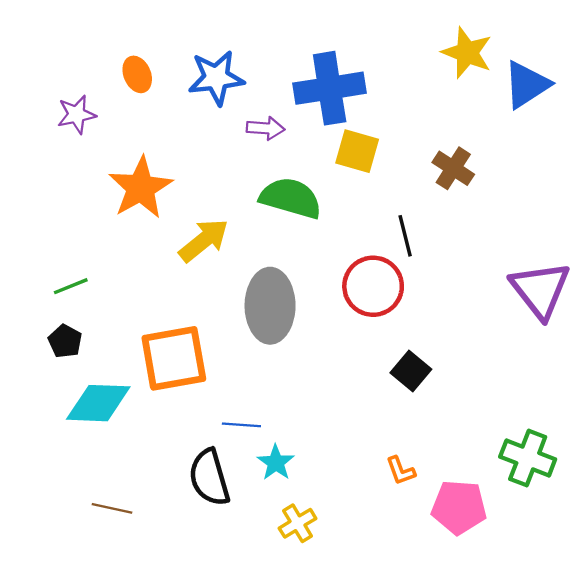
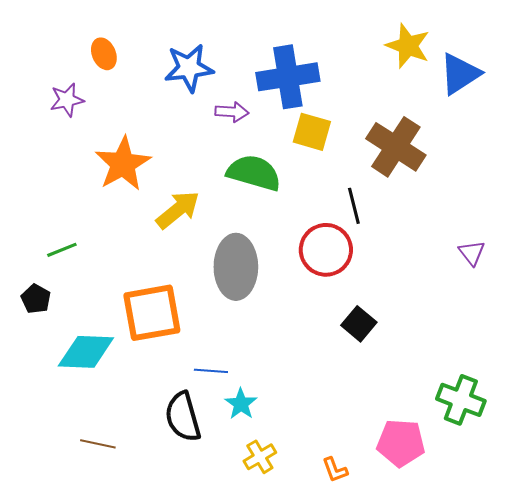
orange ellipse: (137, 74) -> (104, 54), moved
brown cross: (453, 168) -> (396, 147), size x1.6
purple triangle: (540, 290) -> (472, 253), size x0.5
black pentagon: (65, 341) -> (36, 299), moved
orange L-shape: (401, 471) -> (335, 470), moved

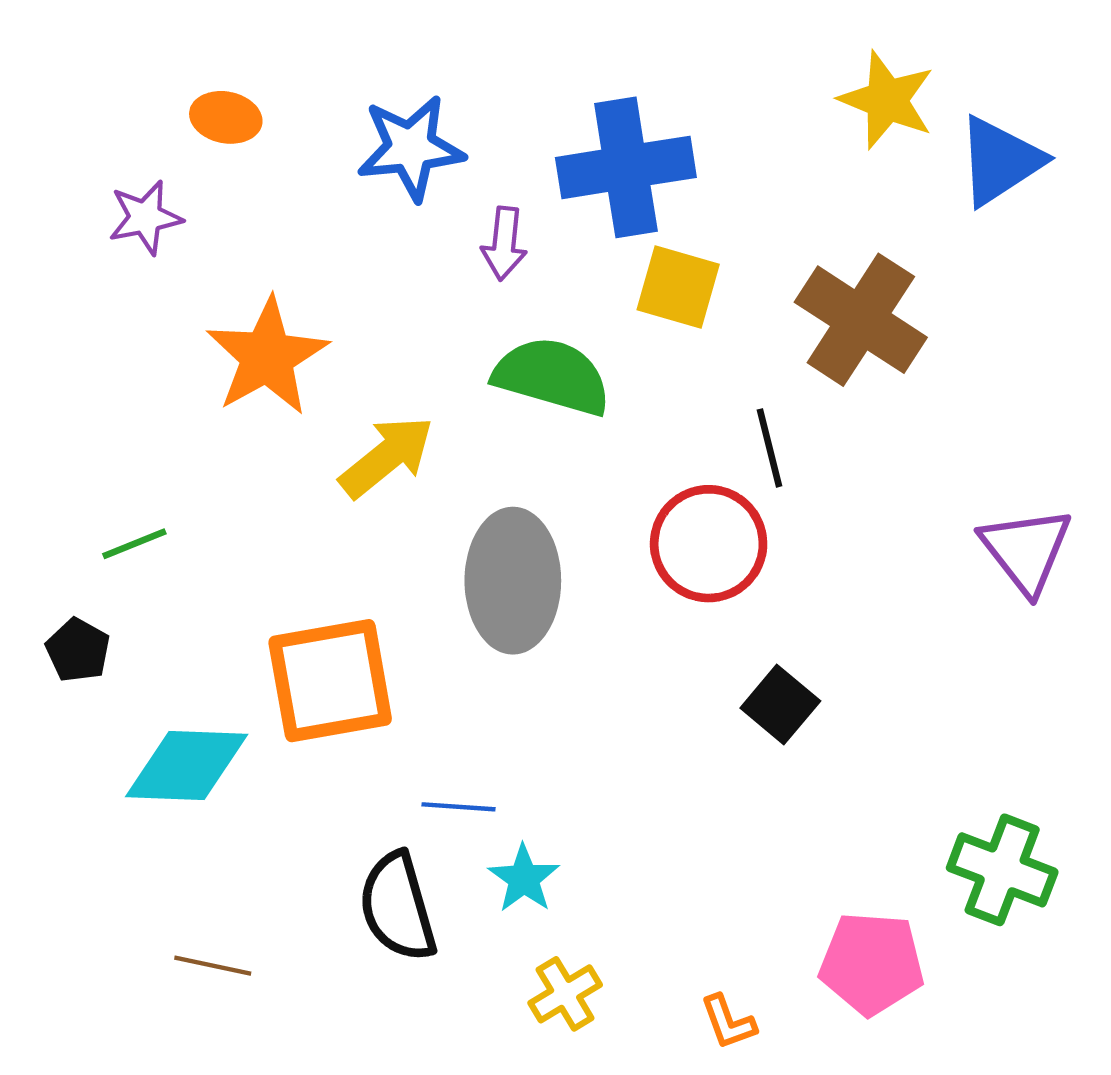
orange ellipse: (104, 54) -> (226, 117), turned -56
purple arrow: (232, 112) -> (504, 244), turned 92
purple triangle: (472, 253) -> (1026, 550), size x1.6

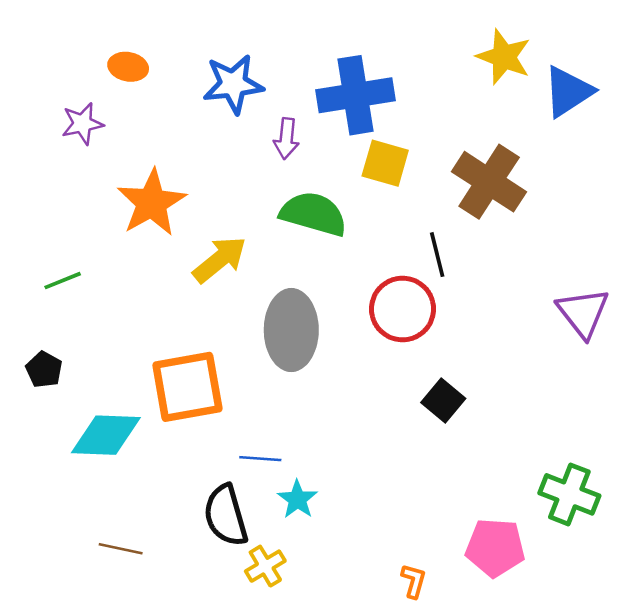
green line: (134, 544) -> (63, 281), moved
yellow cross: (565, 994) -> (265, 566), moved
orange L-shape: (728, 1022) -> (414, 581), turned -144

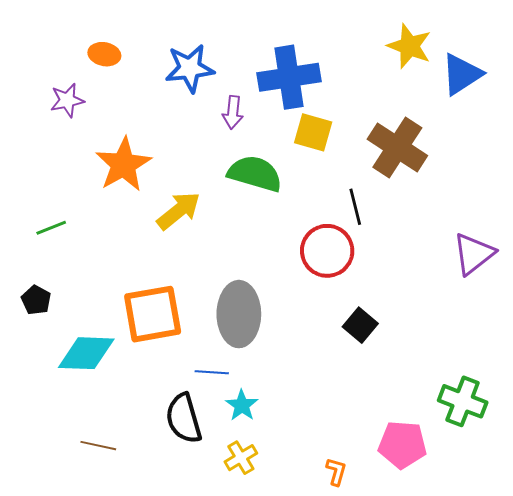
purple triangle: (583, 313) -> (474, 254), turned 30
gray ellipse: (291, 330) -> (239, 314), moved
yellow cross: (265, 566) -> (241, 458), moved

